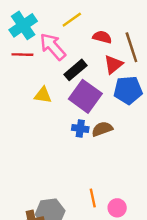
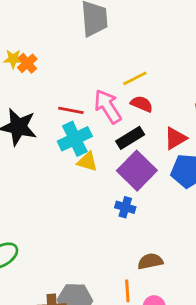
cyan cross: (23, 25) -> (75, 139), moved
red semicircle: (102, 37) -> (142, 104), moved
brown semicircle: (102, 129) -> (150, 261), moved

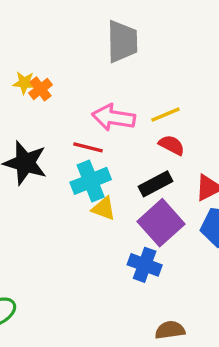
pink arrow: (108, 106) -> (113, 118), moved, turned -52
blue cross: (125, 207) -> (145, 265), size x1.4

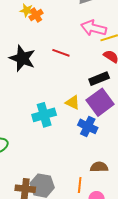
pink arrow: (113, 118) -> (94, 28), moved
cyan cross: (91, 181) -> (44, 115), moved
yellow triangle: (104, 209) -> (73, 103), moved

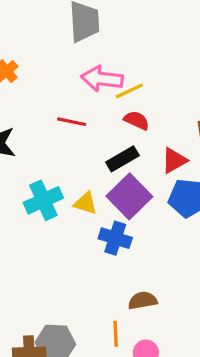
red line: (61, 53) -> (72, 122), moved
cyan cross: (44, 115) -> (43, 200), moved

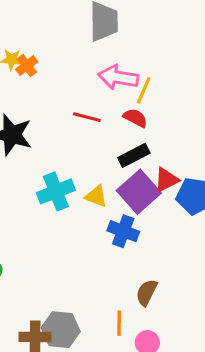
yellow line: (129, 91) -> (144, 90), turned -44
red semicircle: (137, 120) -> (135, 118), moved
red triangle: (174, 160) -> (166, 180), moved
brown semicircle: (143, 301) -> (147, 292), turned -56

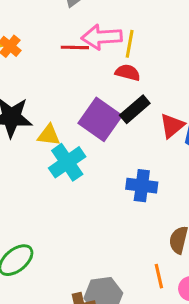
red line: (87, 117) -> (75, 47), moved
purple square: (139, 192) -> (100, 119), moved
yellow triangle: (96, 196) -> (49, 135), moved

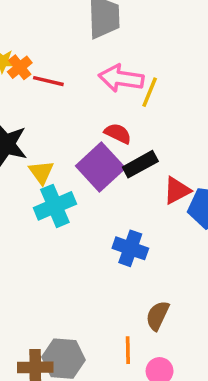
red line: (75, 47) -> (48, 81), moved
red semicircle: (128, 73) -> (118, 133), moved
yellow triangle: (49, 135) -> (41, 172), turned 35

